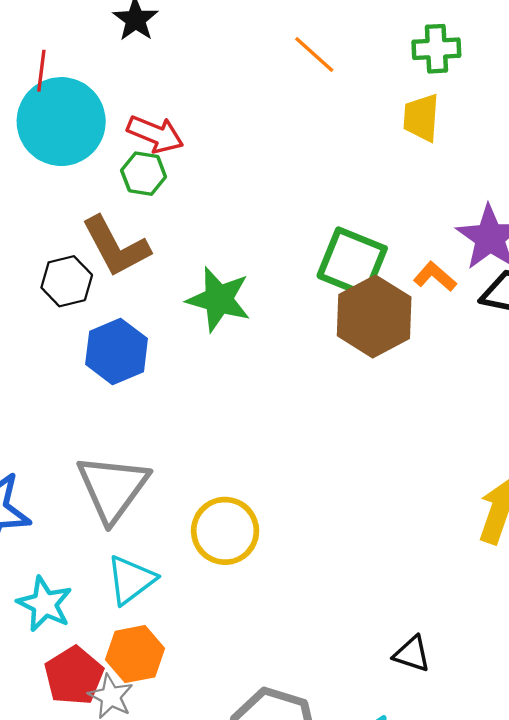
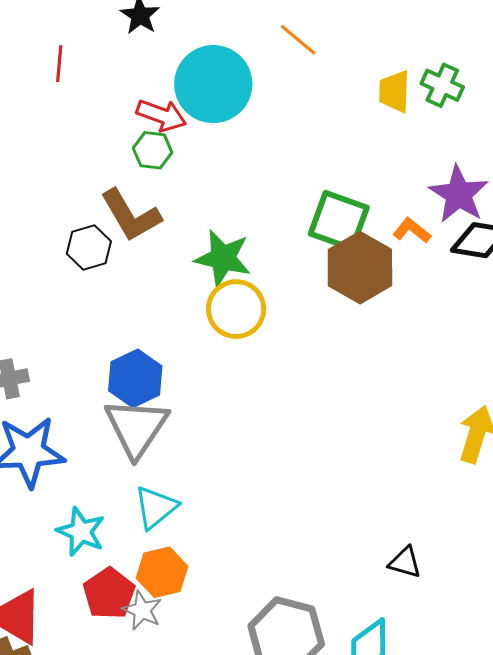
green cross: (436, 49) -> (442, 85), moved, turned 30
cyan circle: (61, 122) -> (213, 84), moved
blue hexagon: (117, 351) -> (135, 378), moved
yellow circle: (225, 531) -> (236, 309), moved

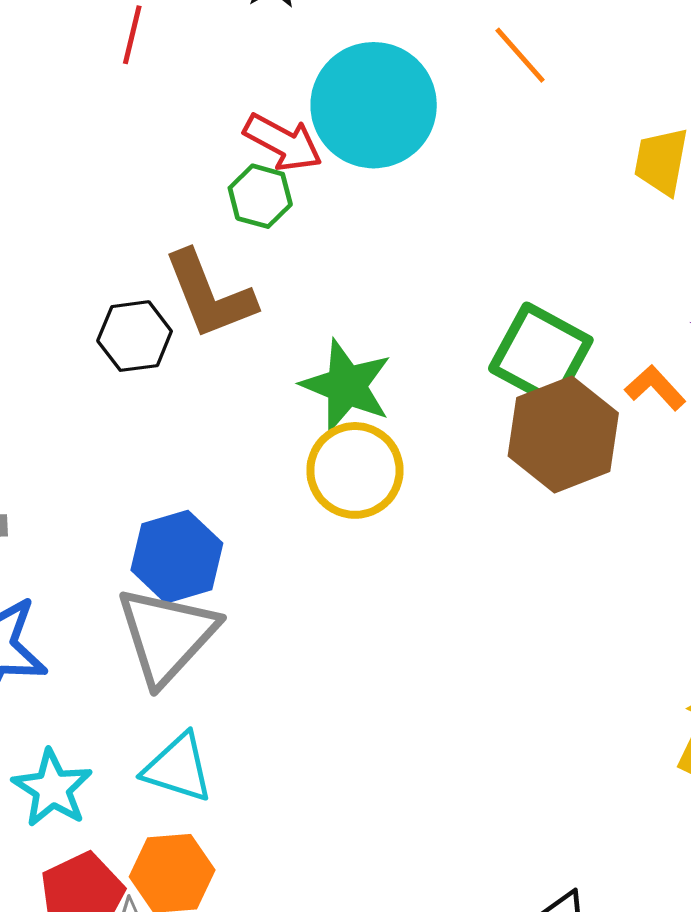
cyan triangle: (156, 507) -> (178, 768), turned 48

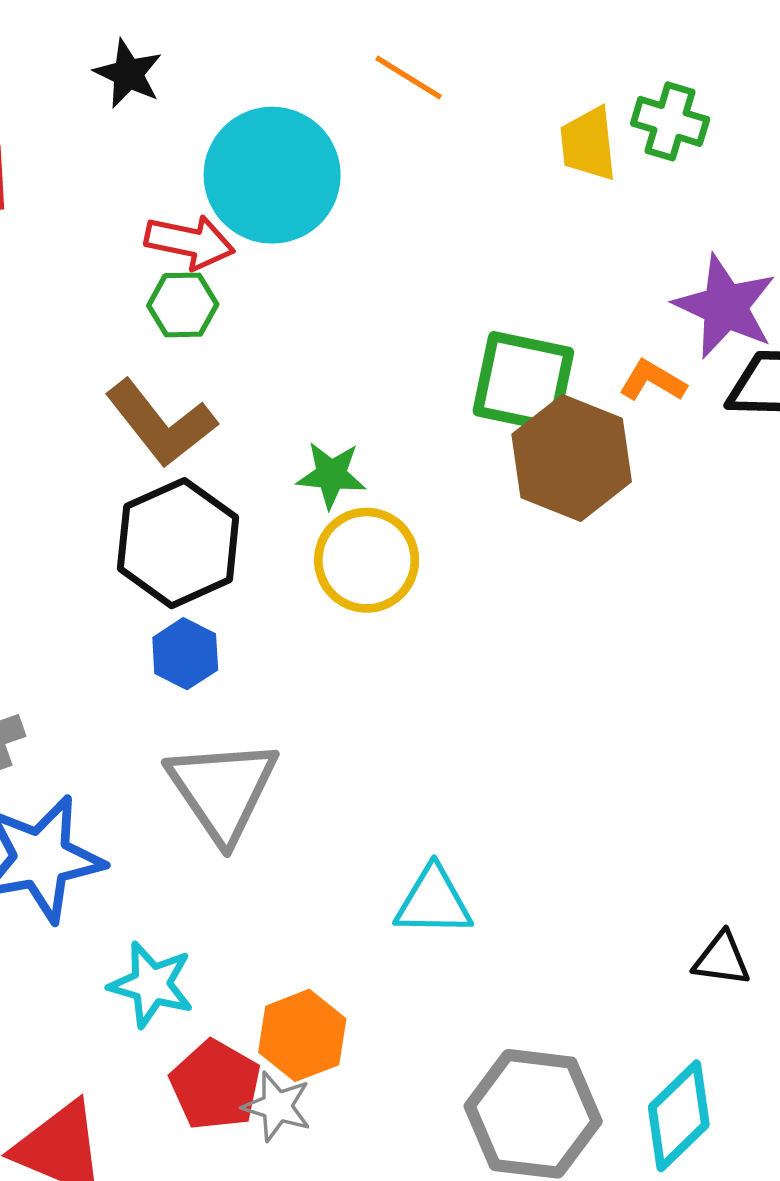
black hexagon: (135, 336) -> (178, 543), moved, size x1.6
green star: (346, 386) -> (331, 475), size x0.7
blue hexagon: (177, 557) -> (185, 654), moved, size x0.7
cyan triangle: (178, 768) -> (433, 901), moved

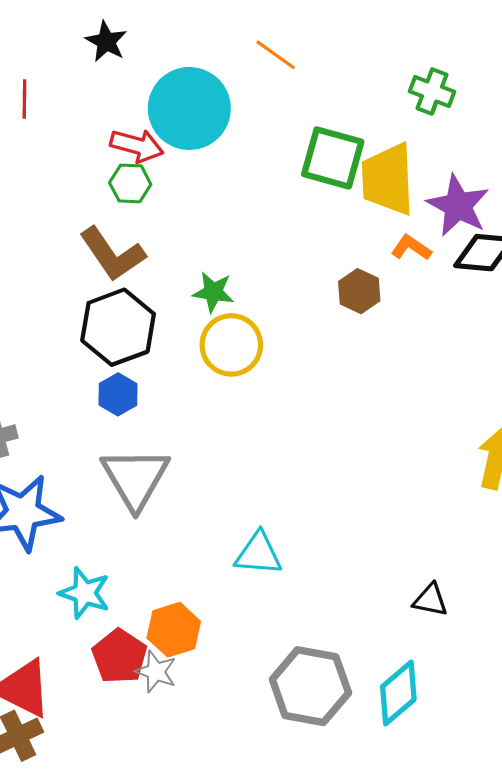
yellow trapezoid: (588, 144) -> (388, 179), moved, size x1.6
green square: (523, 382) -> (333, 158), moved
brown hexagon: (572, 458) -> (359, 291), size x0.6

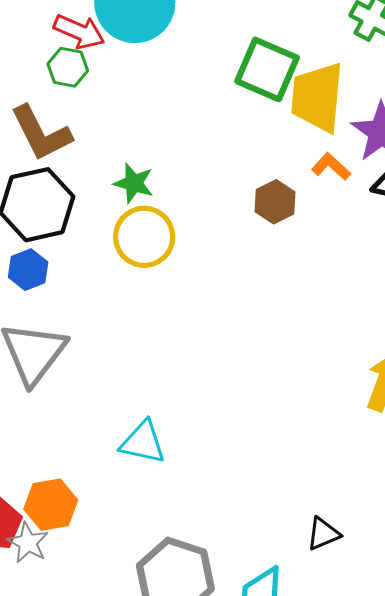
black triangle: (430, 600) -> (323, 534), moved, turned -42

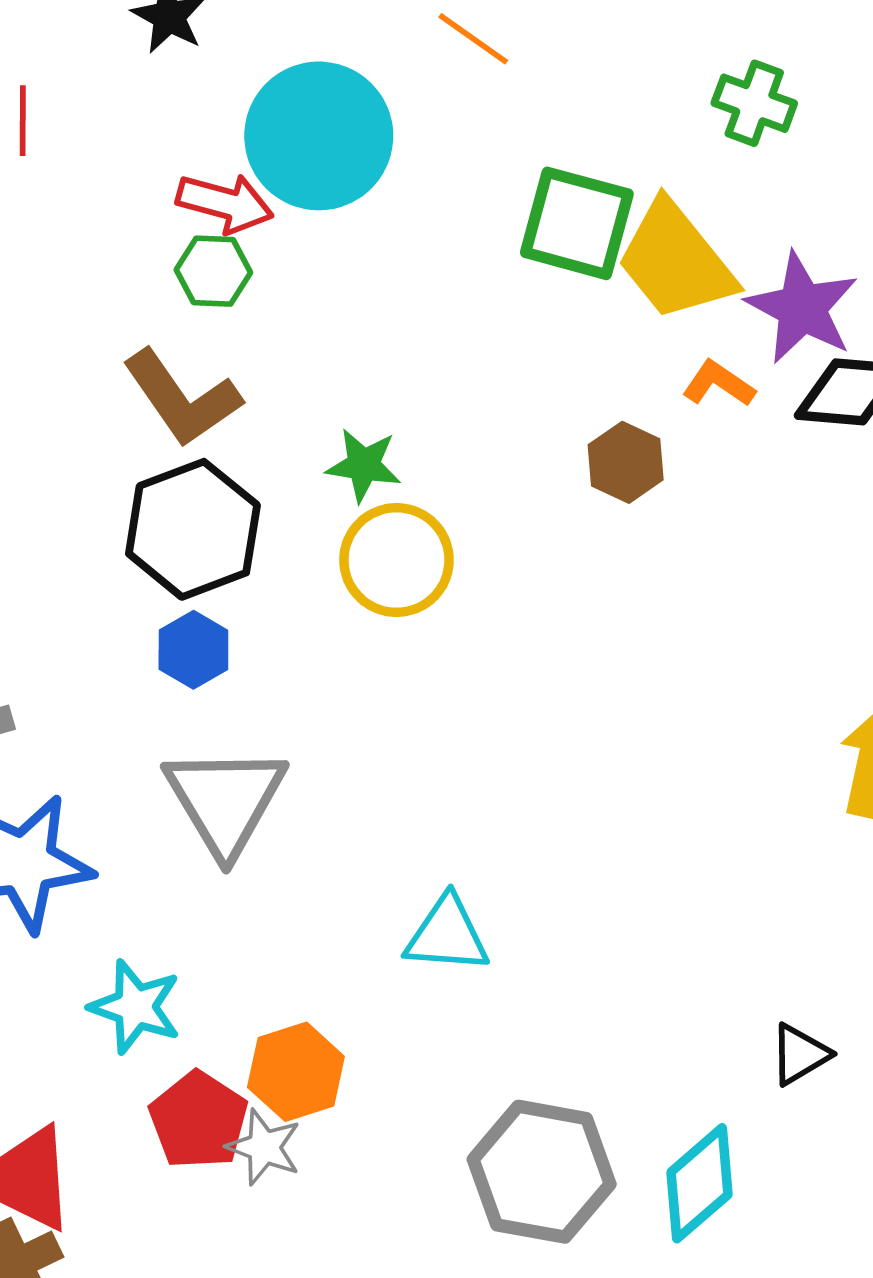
yellow trapezoid: (317, 97) -> (676, 261), turned -36

